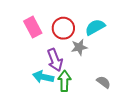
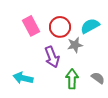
cyan arrow: (43, 77) -> (23, 78), moved
green arrow: (64, 81) -> (72, 79), moved

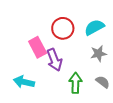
pink rectangle: (31, 26) -> (38, 47), moved
gray star: (75, 45) -> (98, 54), moved

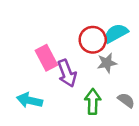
red circle: (63, 28) -> (93, 40), moved
gray star: (98, 54) -> (107, 63), moved

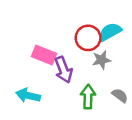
pink rectangle: (46, 58) -> (44, 55), turned -40

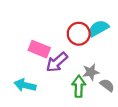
gray star: (102, 60) -> (91, 72), moved
purple arrow: (64, 70) -> (57, 62), turned 70

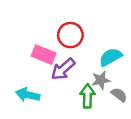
cyan semicircle: (98, 28) -> (111, 57), moved
red circle: (79, 34) -> (70, 35), moved

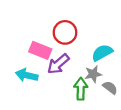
cyan arrow: (28, 95) -> (27, 75), moved

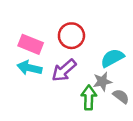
pink rectangle: (40, 50) -> (31, 44), moved
cyan arrow: (27, 75) -> (29, 68), moved

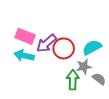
red circle: (71, 36) -> (64, 48), moved
purple arrow: (64, 70) -> (46, 43), moved

